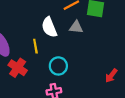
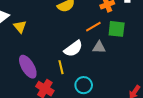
white semicircle: (49, 27) -> (73, 49), turned -102

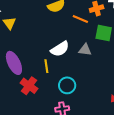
orange line: (93, 27) -> (80, 19), moved, turned 49

